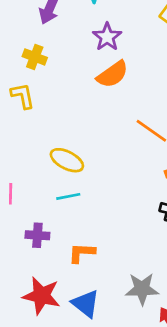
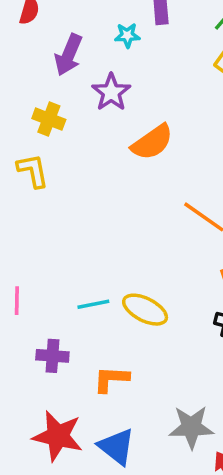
purple star: (107, 37) -> (111, 92), moved
yellow ellipse: (67, 160) -> (145, 310), moved

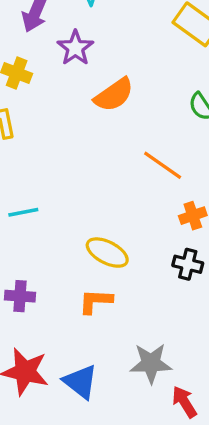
cyan line: (93, 304) -> (23, 212), moved
orange L-shape: (111, 379) -> (95, 301), moved

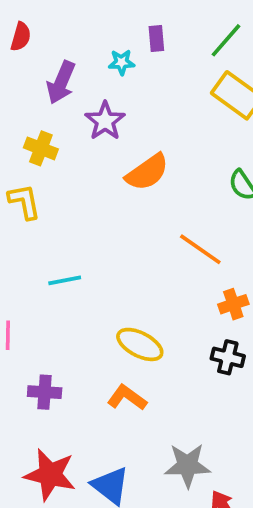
cyan line: (23, 212) -> (65, 280), moved
orange L-shape: (95, 301) -> (127, 398), turned 33

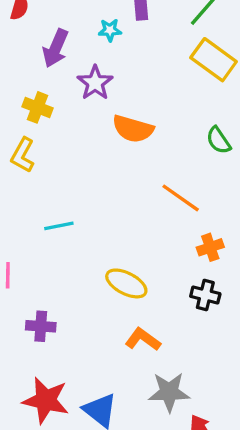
orange semicircle: (147, 172) -> (133, 129), turned 51
yellow L-shape: (24, 202) -> (23, 155), turned -140
orange L-shape: (127, 398) -> (143, 339), moved

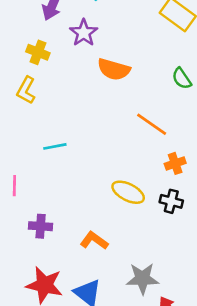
yellow ellipse: (126, 283) -> (128, 192), moved
orange L-shape: (143, 339) -> (94, 241), moved

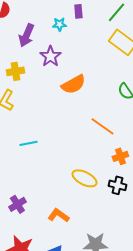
yellow cross: (38, 52) -> (15, 71), turned -30
orange semicircle: (114, 69) -> (73, 84), turned -45
purple cross: (41, 226) -> (17, 204), turned -36

